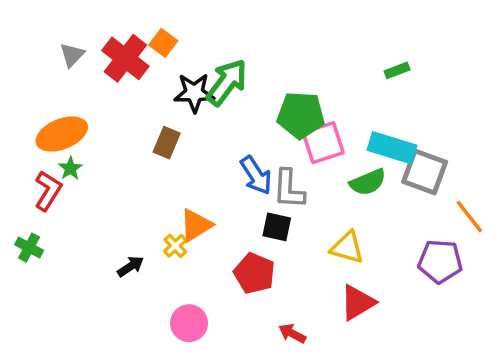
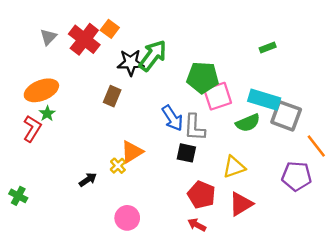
green cross: (29, 248) -> (18, 196), moved
yellow triangle: (347, 248) -> (234, 167), turned -35
red pentagon: (254, 273) -> (201, 195), moved

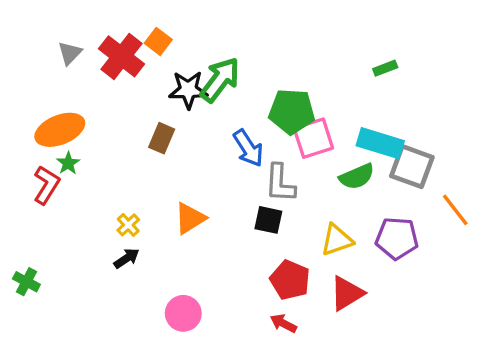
blue arrow: (172, 118) -> (248, 148), moved
yellow cross: (118, 166) -> (128, 225), moved
purple pentagon: (297, 176) -> (397, 238), moved

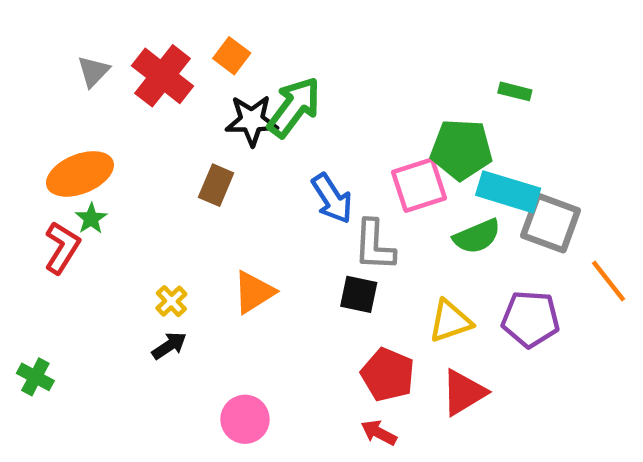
orange square: (158, 41) -> (232, 56), moved
green rectangle: (385, 68) -> (515, 91), turned 35
green pentagon: (292, 111) -> (461, 149), moved

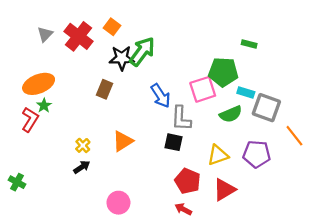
cyan rectangle: (508, 192) -> (246, 93), size x0.6

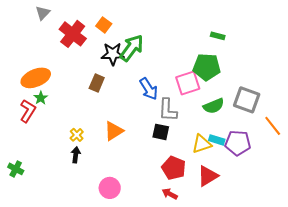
gray triangle: (45, 34) -> (43, 13), moved
green rectangle: (249, 44) -> (218, 36), moved
cyan rectangle: (246, 93) -> (217, 140), moved
black arrow: (82, 167) -> (76, 155), turned -49

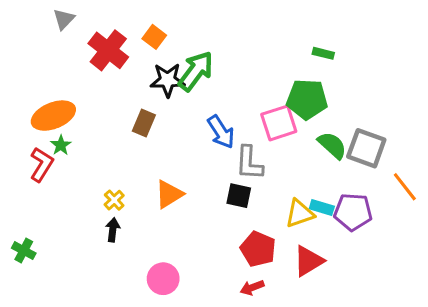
green semicircle: (214, 106) -> (332, 145), moved, turned -115
red arrow: (170, 194) -> (252, 288), turned -49

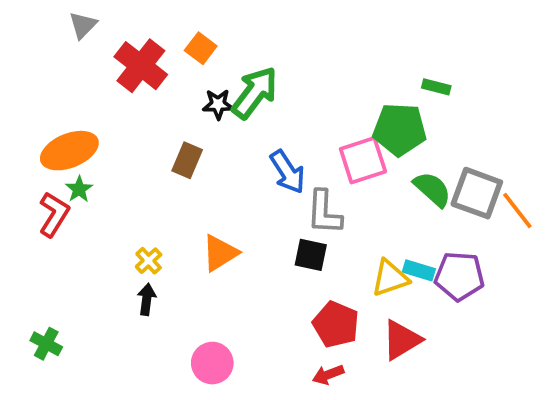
green rectangle: (323, 53) -> (436, 87), moved
black star: (168, 80) -> (218, 104), size x0.7
orange line: (405, 187) -> (517, 210), moved
green cross: (24, 251) -> (46, 344), moved

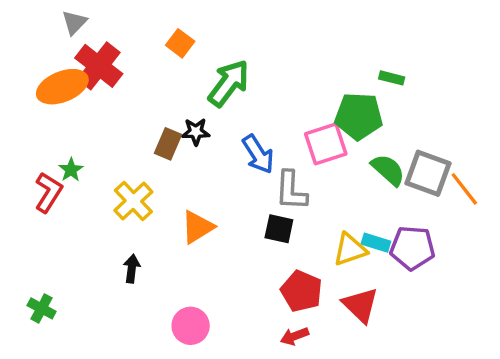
red cross: (141, 66) -> (99, 66), moved
black star: (218, 104) -> (196, 132), moved
orange ellipse: (69, 151) -> (62, 87), moved
yellow cross: (149, 261) -> (133, 201), moved, size x1.6
red triangle: (402, 340) -> (360, 305), turned -45

